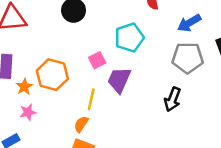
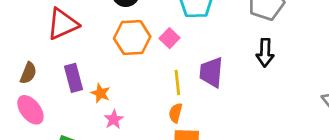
orange hexagon: (52, 75) -> (132, 37), moved
purple trapezoid: (119, 80) -> (211, 72), moved

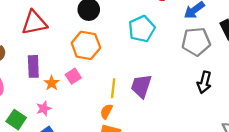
pink square: (170, 38) -> (73, 76), moved
black arrow: (265, 53) -> (204, 82), moved
pink star: (114, 119) -> (44, 108), moved

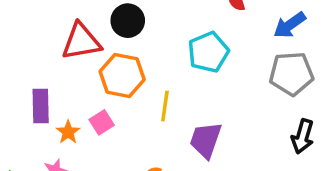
red triangle: (34, 23) -> (81, 42), moved
yellow line: (113, 88) -> (165, 106), moved

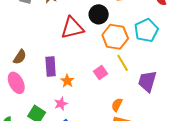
orange hexagon: (122, 75) -> (115, 37), moved
yellow line: (165, 106) -> (123, 63), turned -36
pink square: (102, 122) -> (100, 72), moved

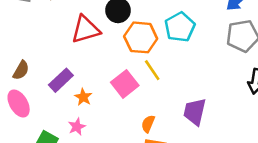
purple rectangle: (51, 67) -> (61, 80), turned 54
pink square: (100, 72) -> (125, 84), size x1.5
purple trapezoid: (147, 81) -> (195, 112), moved

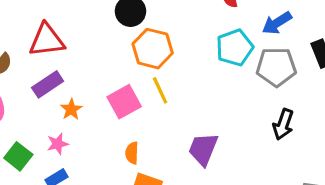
cyan pentagon: (180, 27) -> (235, 48), moved
red triangle: (86, 29) -> (47, 40), moved
orange semicircle: (148, 124) -> (132, 153), moved, turned -30

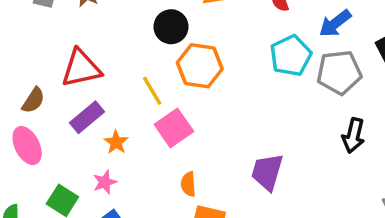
yellow line: (160, 90) -> (152, 91), moved

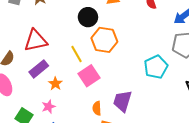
cyan pentagon: (291, 56) -> (156, 67), moved
purple trapezoid: (267, 172) -> (122, 101), moved

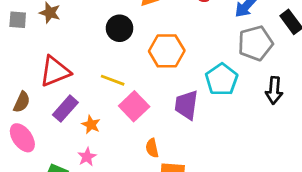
orange hexagon: (104, 40) -> (167, 51), moved
yellow line: (77, 54) -> (113, 80), turned -30
purple trapezoid: (122, 101) -> (186, 105), moved

